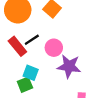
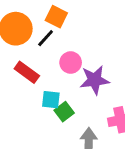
black line: (32, 40) -> (46, 38), moved
green square: (25, 85) -> (64, 112), moved

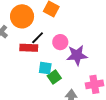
black line: (46, 38) -> (38, 38), moved
red rectangle: (27, 72) -> (29, 48), turned -36

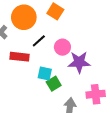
red rectangle: (29, 48) -> (19, 57), moved

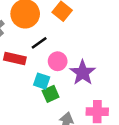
pink circle: (62, 47) -> (58, 61), moved
purple star: (79, 62) -> (83, 73), turned 30

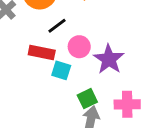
red rectangle: (15, 58) -> (42, 52), moved
green square: (51, 94) -> (87, 99), moved

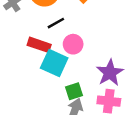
purple star: (109, 59) -> (110, 73), moved
cyan square: (61, 70) -> (54, 63), size x1.5

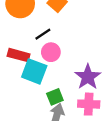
black line: (56, 23) -> (43, 34), moved

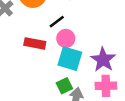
cyan square: (34, 71) -> (70, 59), moved
green square: (55, 97) -> (64, 86), moved

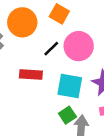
pink circle: (66, 38) -> (79, 46), moved, size x1.5

